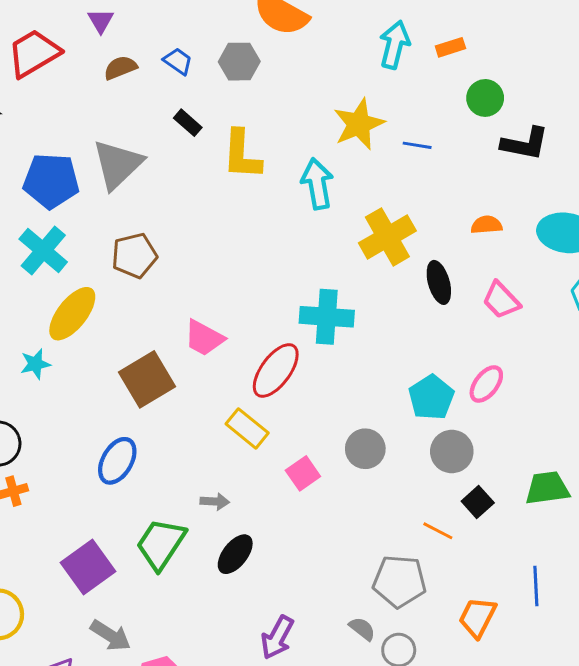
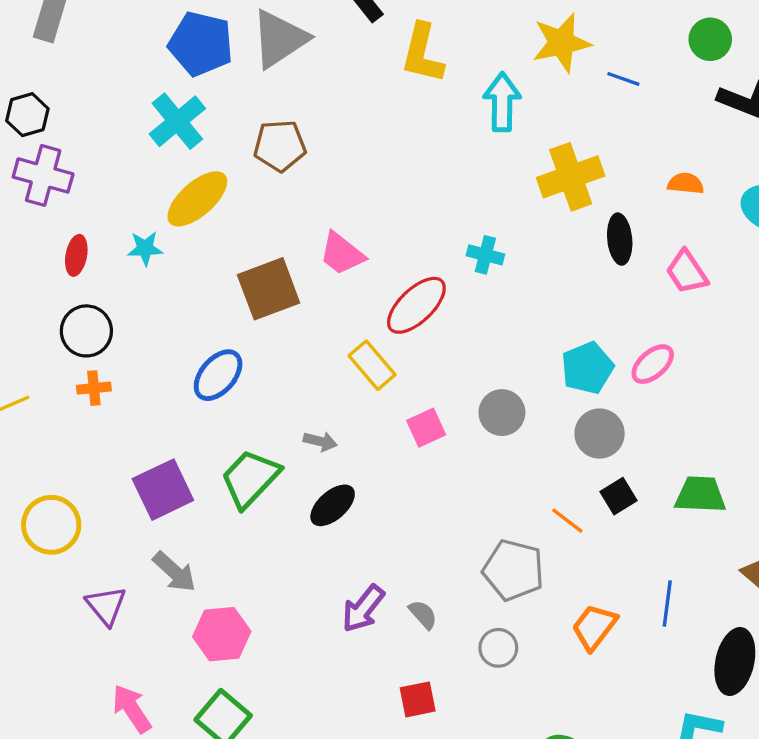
cyan cross: (327, 317) -> (485, 255), size x0.6
gray semicircle: (362, 629) -> (423, 615), moved

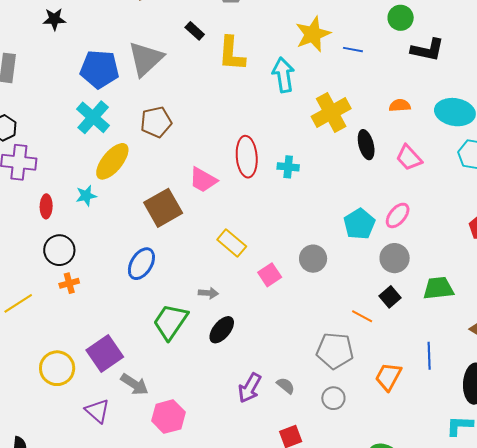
red ellipse: (416, 305) -> (247, 157), moved, turned -42
gray circle: (600, 434) -> (395, 258), moved
purple square: (163, 490) -> (105, 354), moved

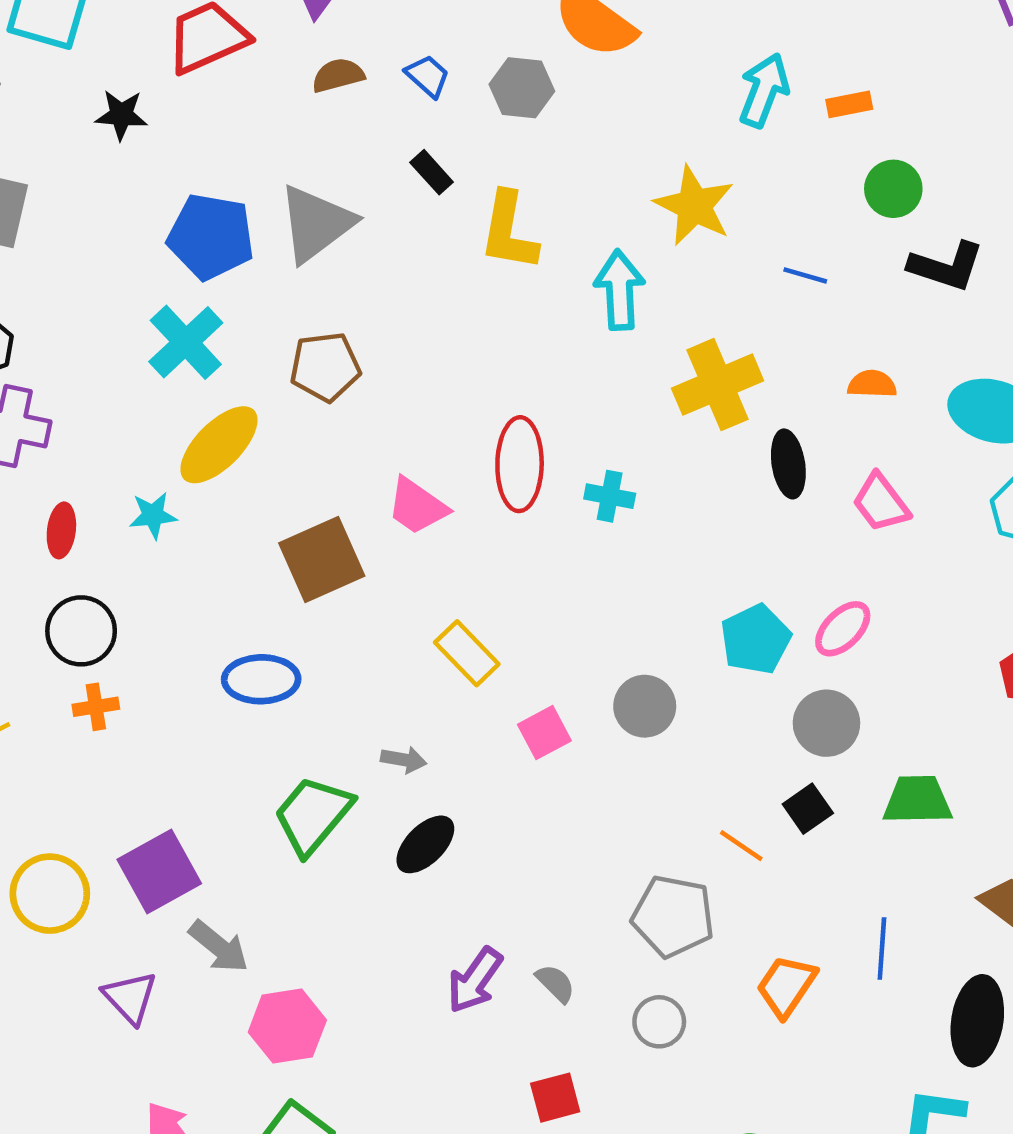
yellow star: (313, 34) -> (694, 206), turned -30
blue line: (353, 50) -> (805, 275), moved
blue ellipse: (141, 264) -> (261, 679), turned 52

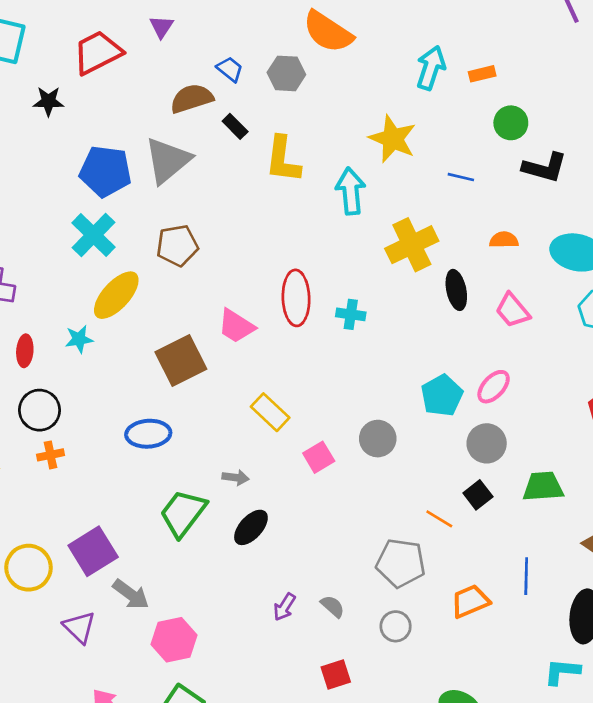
brown semicircle: (338, 75) -> (192, 98), moved, size x1.4
purple arrow: (475, 980) -> (284, 607), size x0.7
orange trapezoid: (786, 986) -> (470, 601), turned 36

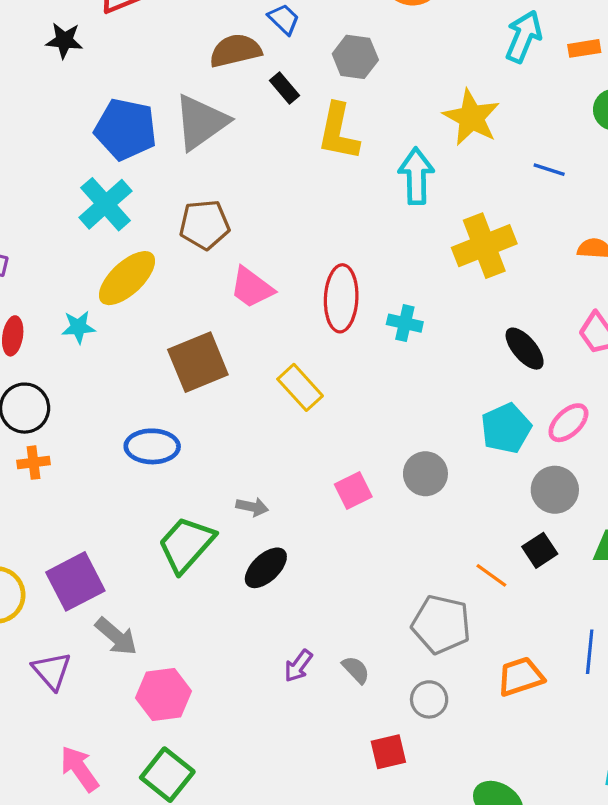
gray hexagon: (286, 73) -> (355, 57), moved
black ellipse: (456, 290) -> (525, 349), moved, turned -33
pink trapezoid: (236, 326) -> (252, 288), moved
yellow rectangle: (270, 412) -> (300, 387), moved
red square: (336, 675) -> (388, 752), moved

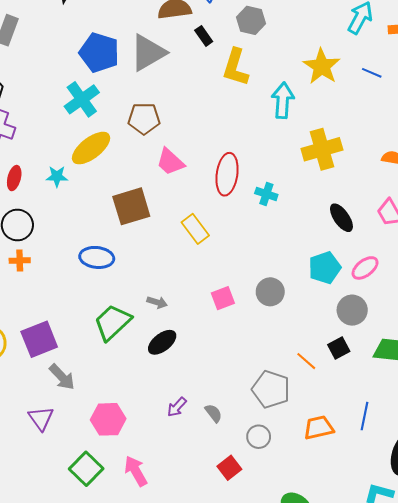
blue line: (549, 170) -> (372, 73), moved
purple triangle: (52, 671) -> (41, 418), moved
pink hexagon: (164, 695) -> (108, 419), moved
red square: (388, 752) -> (229, 468), turned -30
pink arrow: (79, 769) -> (136, 471), moved

